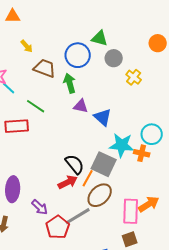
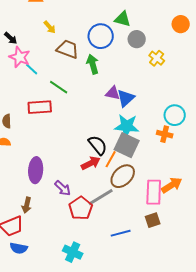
purple triangle: (81, 106) -> (113, 93), moved
blue triangle: (103, 117) -> (126, 98), turned 36
cyan star: (122, 145) -> (127, 126), moved

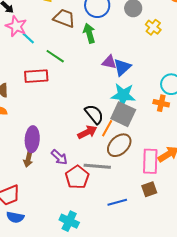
gray line: (101, 197) -> (97, 166), turned 36
brown arrow: (27, 205) -> (28, 159), moved

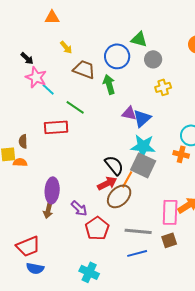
yellow cross: (153, 27) -> (163, 87), moved, turned 35
brown ellipse: (119, 145) -> (119, 196), moved
gray line: (97, 166) -> (138, 231), moved

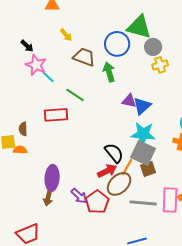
green triangle: (139, 39) -> (139, 27), size x1.5
yellow cross: (163, 87) -> (160, 65), moved
red pentagon: (97, 228) -> (97, 202), moved
gray line: (138, 231) -> (143, 203), moved
brown square: (169, 240) -> (148, 169), moved

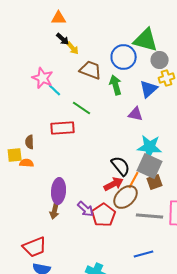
black arrow: (27, 46) -> (63, 39), moved
blue triangle: (142, 106) -> (149, 89), moved

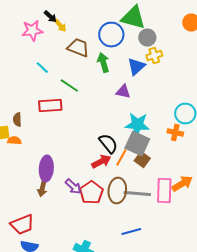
pink star: (43, 78) -> (32, 31), moved, turned -30
brown square: (155, 182) -> (142, 160), turned -35
brown ellipse: (126, 197) -> (117, 191), moved, turned -40

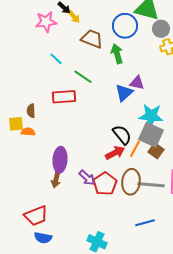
blue triangle: (136, 67) -> (124, 93), moved

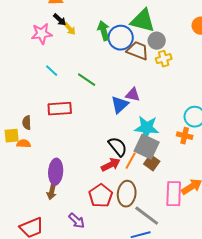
brown trapezoid: (92, 39) -> (138, 51), moved
green arrow: (117, 54) -> (104, 31), moved
green line: (83, 77) -> (87, 80), moved
purple arrow: (87, 178) -> (77, 221), moved
gray line: (151, 185) -> (147, 216), moved, turned 32

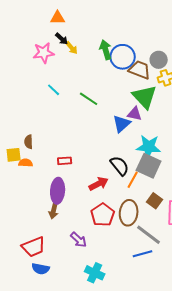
green triangle: (143, 21) -> (145, 97), moved, turned 32
red rectangle: (60, 109) -> (65, 161), moved, size x0.6
brown square: (152, 163) -> (155, 201), moved
red arrow: (111, 165) -> (99, 184), moved

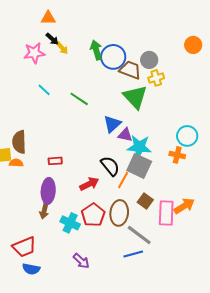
purple triangle: (135, 114) -> (125, 135), moved
brown semicircle: (29, 142) -> (19, 142), size x1.6
purple arrow: (79, 240) -> (81, 261), moved
cyan cross: (95, 273) -> (70, 223), moved

